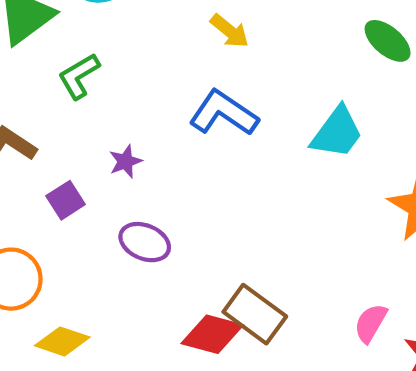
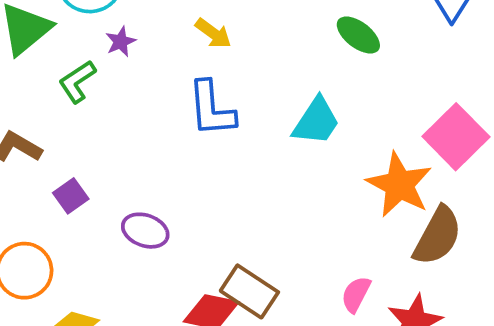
blue L-shape: (224, 113) -> (211, 109), turned -126
purple star: (125, 161) -> (121, 42), moved

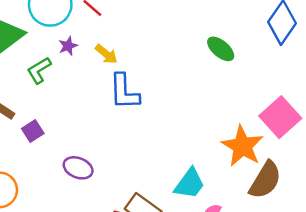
yellow arrow: (213, 33) -> (106, 54), moved
cyan trapezoid: (316, 121) -> (190, 184), moved
purple square: (71, 196) -> (33, 131), moved

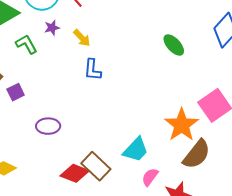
green L-shape: (39, 70) -> (26, 44), turned 85
blue L-shape: (124, 92) -> (92, 70), size x0.7
purple ellipse: (78, 168) -> (48, 126), turned -30

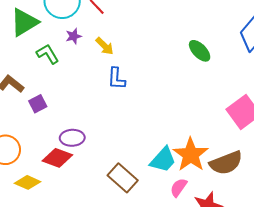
orange star: (182, 125) -> (191, 155), moved
brown semicircle: (197, 154) -> (226, 163), turned 32
red diamond: (75, 173) -> (57, 158), moved

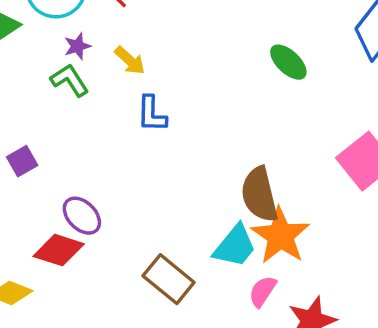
green L-shape: (48, 54) -> (70, 80), moved
purple ellipse: (72, 138) -> (82, 216), turned 50
brown semicircle: (226, 163) -> (259, 194), moved, turned 100

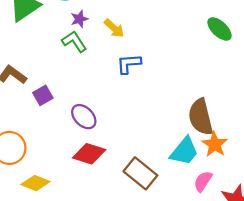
blue L-shape: (152, 114) -> (129, 64), turned 85
purple ellipse: (82, 216) -> (84, 117), moved
orange star: (280, 236) -> (215, 144), size x0.7
red diamond: (59, 250) -> (89, 154), moved

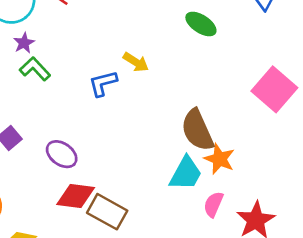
purple star: (79, 19) -> (24, 43), moved
yellow arrow: (114, 28) -> (136, 62), moved
brown rectangle: (140, 173) -> (107, 212), moved

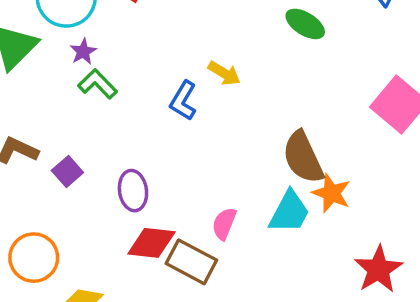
blue L-shape: (103, 83) -> (183, 101), turned -44
purple ellipse: (62, 154) -> (133, 191), turned 48
pink semicircle: (213, 204) -> (224, 224), moved

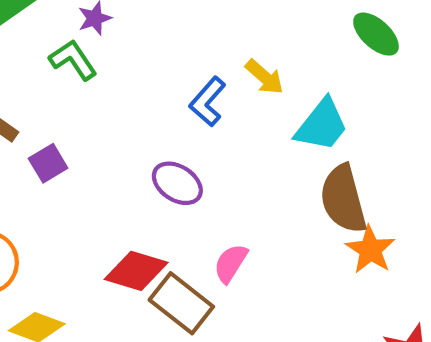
green L-shape: (98, 84) -> (73, 60), moved
purple ellipse: (133, 191) -> (177, 183), moved, turned -60
cyan trapezoid: (289, 212) -> (322, 125), moved

